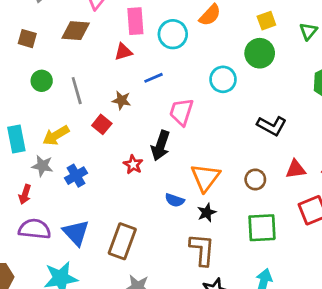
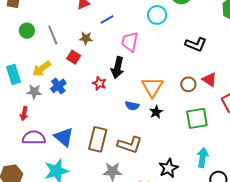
red triangle: (296, 169) -> (209, 80), moved, turned 49
blue cross: (76, 176) -> (58, 86), moved
brown L-shape: (202, 250) -> (130, 145), moved, turned 110

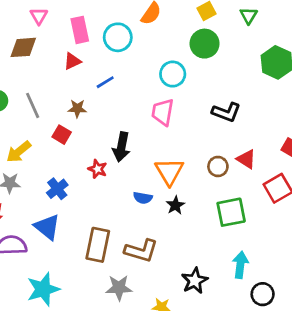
pink trapezoid: (130, 42) -> (163, 112), moved
blue cross: (58, 86) -> (57, 189), moved
blue triangle: (64, 137) -> (47, 227), moved

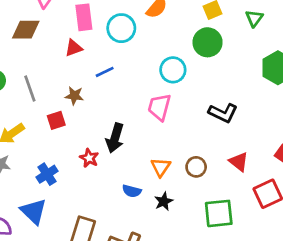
red square: (62, 135) -> (56, 120), turned 36
brown circle: (218, 166) -> (196, 167), moved
orange triangle: (169, 172) -> (161, 167), size x0.7

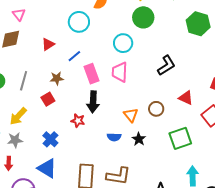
pink rectangle: (84, 17) -> (91, 74), moved
gray line: (30, 88) -> (24, 81), turned 48
black L-shape: (223, 113) -> (166, 65), turned -45

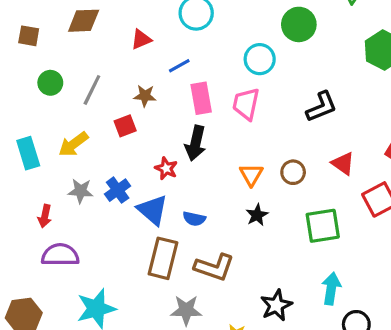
blue semicircle: (114, 137) -> (194, 219), moved
gray star: (15, 140) -> (81, 191), moved
blue triangle: (47, 168) -> (153, 210), moved

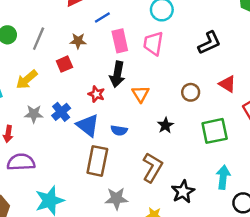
orange triangle: (251, 175) -> (141, 94), moved
brown L-shape: (214, 267) -> (152, 168), moved, turned -76

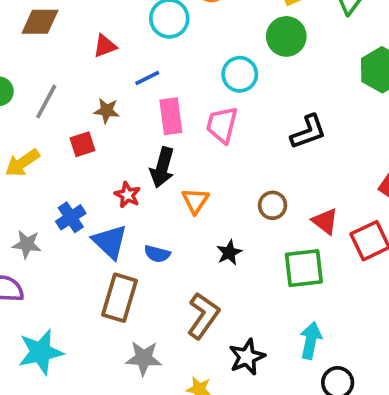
red triangle: (227, 84) -> (325, 221), moved
gray star: (34, 114) -> (27, 244), moved

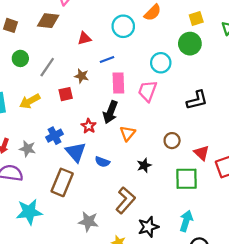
brown rectangle: (119, 298) -> (62, 182), moved

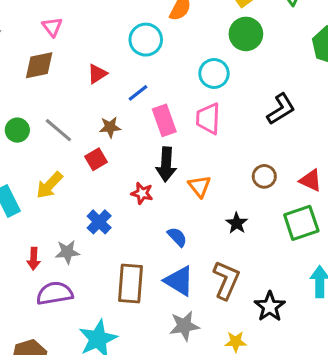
gray line: (47, 67) -> (58, 130), turned -66
blue triangle: (76, 152) -> (179, 281), moved
blue semicircle: (102, 162) -> (177, 237), turned -136

